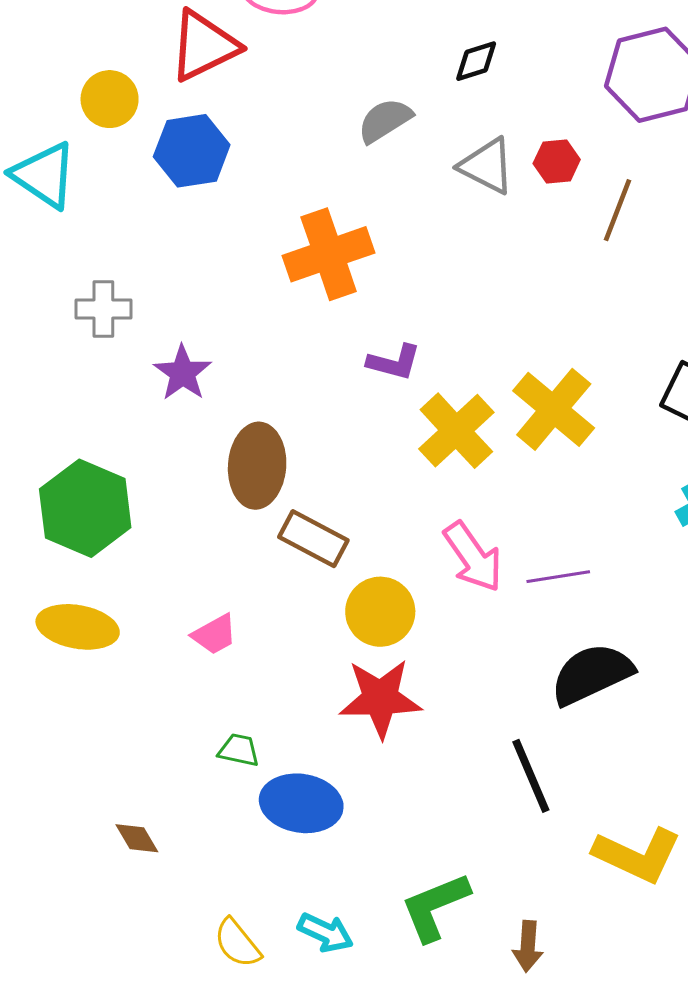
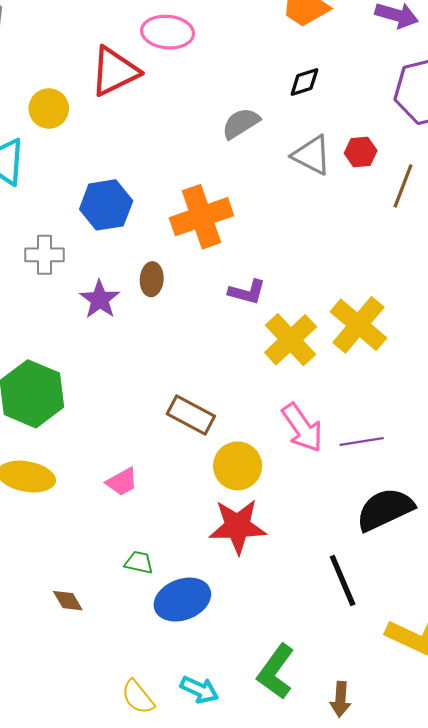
blue hexagon: (192, 151) -> (106, 205), moved
brown ellipse: (257, 466) -> (152, 279), moved, size x0.6
blue ellipse: (301, 803) -> (182, 600), turned -30
brown diamond: (137, 838) -> (68, 601), moved
green L-shape: (435, 907) -> (276, 672), turned -32

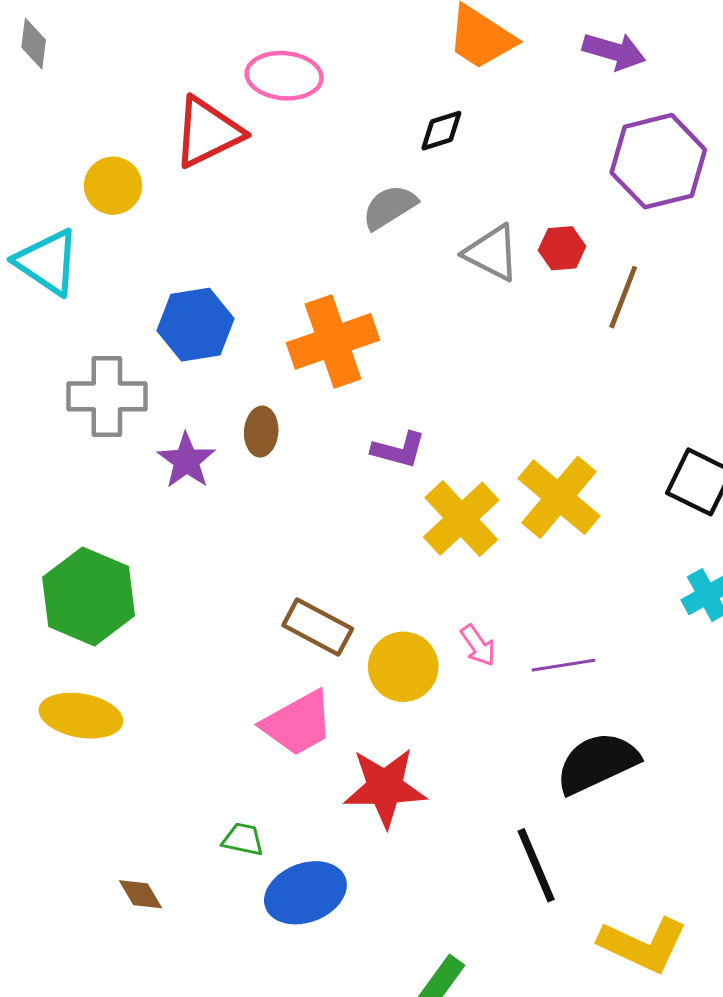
black diamond: (304, 82) -> (441, 131), moved
gray cross: (45, 255) -> (107, 396), size x1.4
pink arrow: (302, 428) -> (478, 645), size x0.6
yellow circle: (238, 466) -> (403, 667), moved
pink trapezoid: (122, 482) -> (298, 723), moved, size x1.6

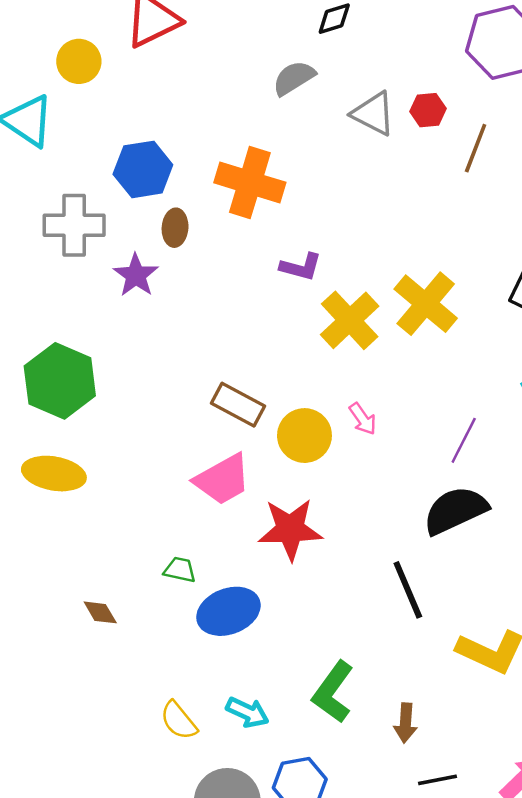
orange cross: (333, 341) -> (250, 183), turned 36
brown ellipse: (261, 432) -> (175, 228), moved
purple line: (564, 665) -> (464, 440), moved, turned -54

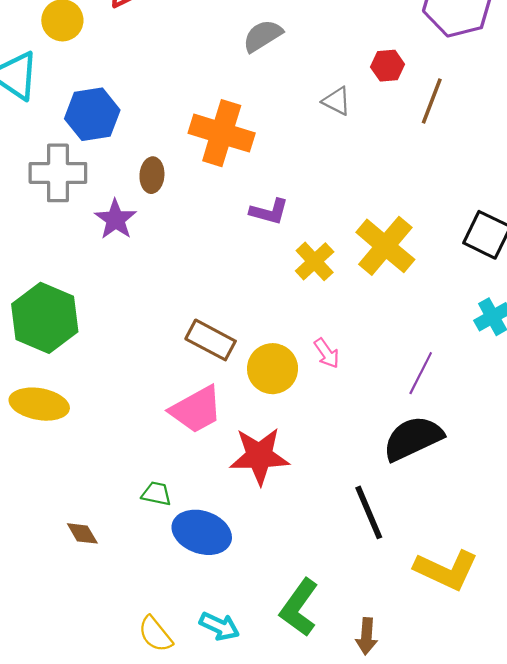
gray triangle: (373, 114) -> (337, 101), moved, size x0.7
blue hexagon: (143, 169) -> (92, 114), moved
yellow cross: (350, 320) -> (315, 261), size x0.7
blue ellipse: (228, 611) -> (202, 532), turned 40

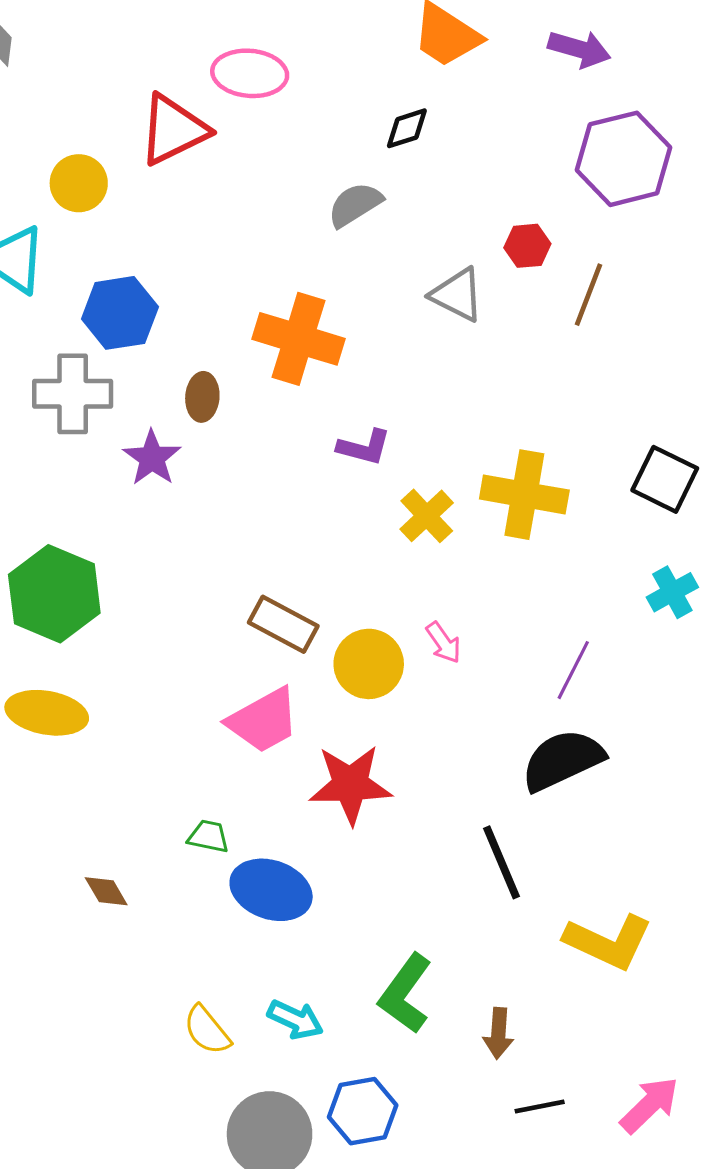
gray triangle: (337, 101) -> (457, 295), size x1.4
yellow cross: (385, 246) -> (524, 495), turned -30

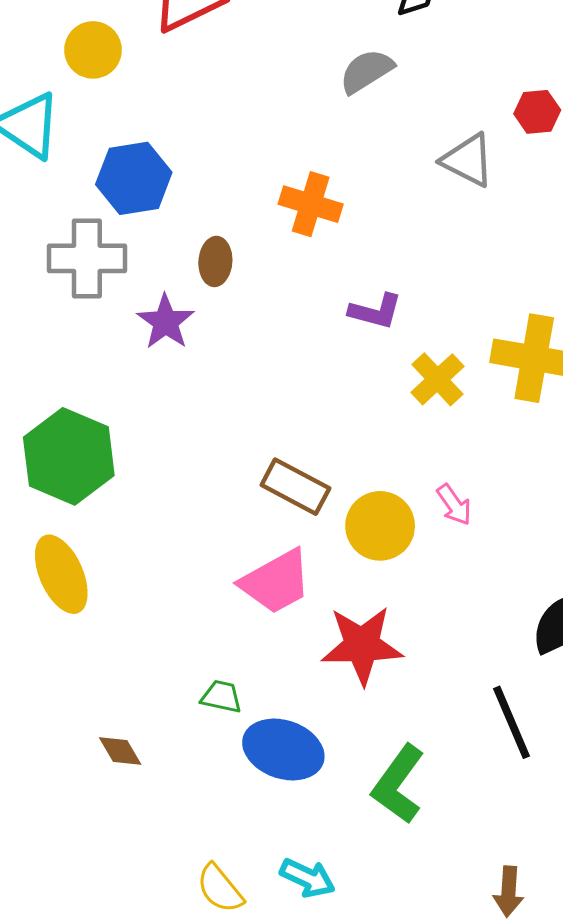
orange cross: (298, 339) -> (311, 204), size x0.7
yellow ellipse: (47, 713) -> (61, 574), turned 56
green L-shape: (405, 994) -> (398, 784), moved

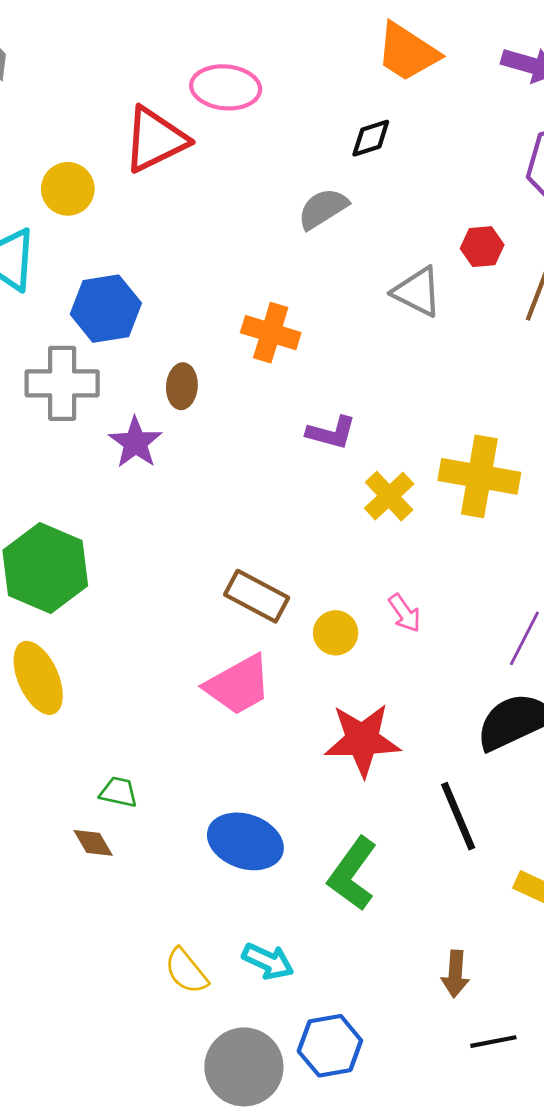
yellow circle: (380, 526) -> (336, 633), size x0.7
red star: (362, 645) -> (362, 740), moved
green trapezoid: (221, 697) -> (119, 792), moved

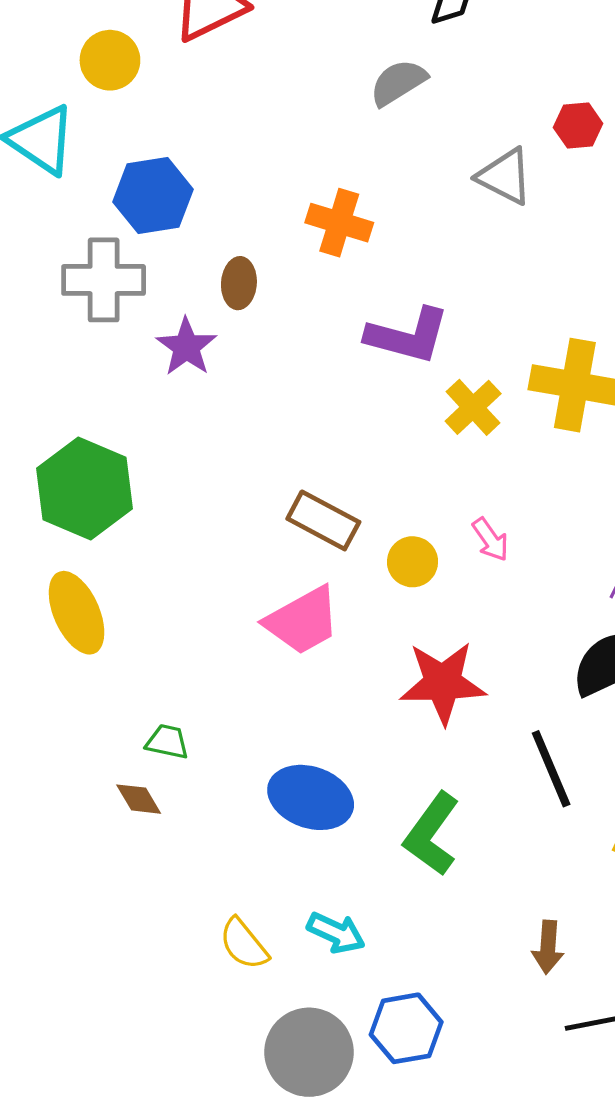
purple L-shape: (331, 433) -> (408, 336), size x1.5

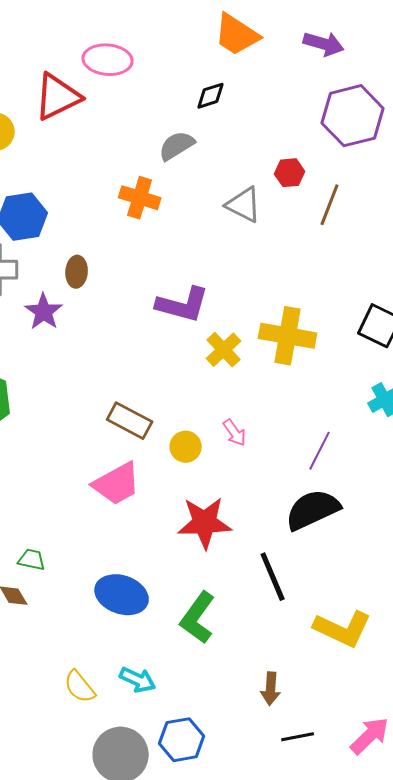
orange cross: (339, 223) -> (140, 198), moved

